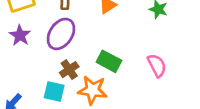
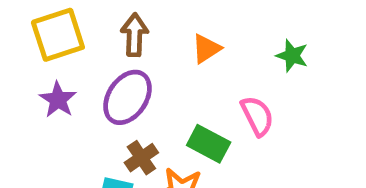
pink semicircle: (157, 65) -> (257, 116), moved

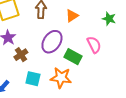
purple ellipse: (127, 97) -> (52, 42), moved
brown cross: (141, 158) -> (21, 55), moved

